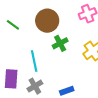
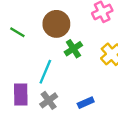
cyan line: (34, 61) -> (45, 72), turned 40

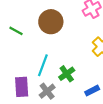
green cross: (73, 49) -> (67, 74), moved
blue rectangle: (86, 103) -> (92, 91), moved

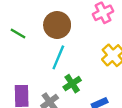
cyan line: (43, 65) -> (58, 57), moved

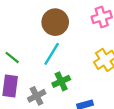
green line: (18, 33) -> (12, 57), moved

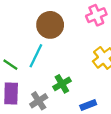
cyan line: (52, 54) -> (36, 56), moved

